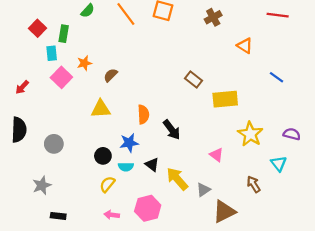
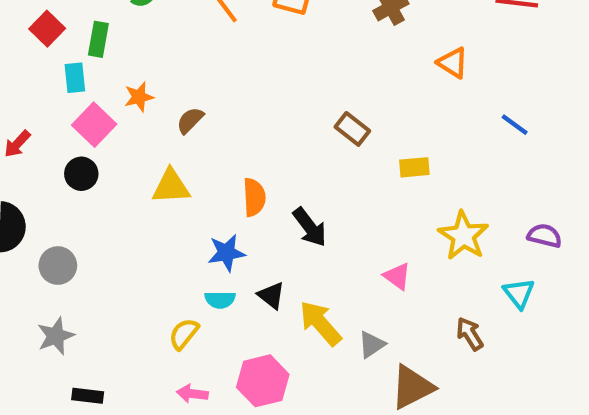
yellow rectangle: (225, 99) -> (414, 167), size x0.6
gray circle: (54, 144) -> (58, 266), moved
black circle: (103, 156) -> (81, 174), moved

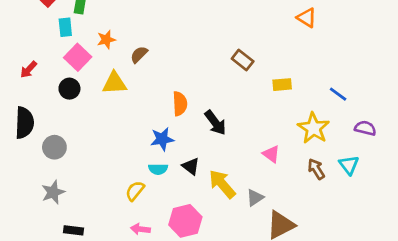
blue line: (515, 125) -> (338, 94), moved
yellow triangle: (171, 187) -> (114, 83), moved
brown arrow: (470, 334) -> (316, 169), moved

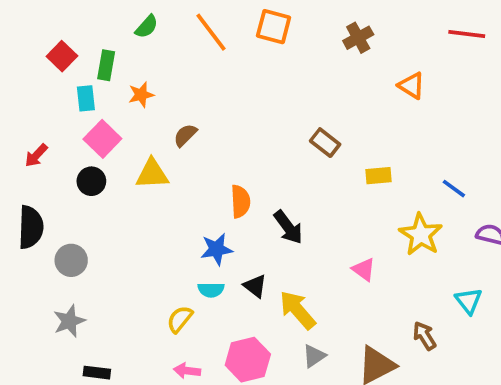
orange star: (106, 40) -> (141, 95), moved
cyan triangle: (349, 165) -> (469, 301), moved
brown arrow: (316, 169) -> (424, 336), moved
gray triangle: (255, 198) -> (314, 356), moved

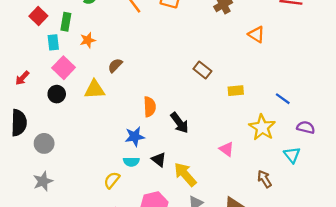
cyan triangle: (469, 301) -> (292, 155), moved
brown arrow: (424, 336) -> (264, 179), moved

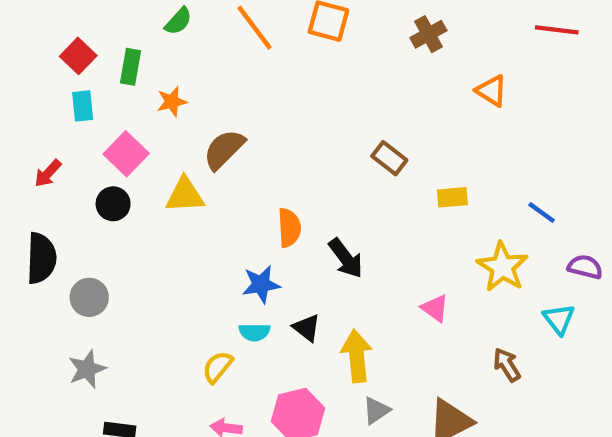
cyan rectangle: (53, 42) -> (83, 106), moved
brown semicircle: (115, 65) -> (224, 149), size x1.5
yellow arrow: (185, 174) -> (357, 356), turned 35

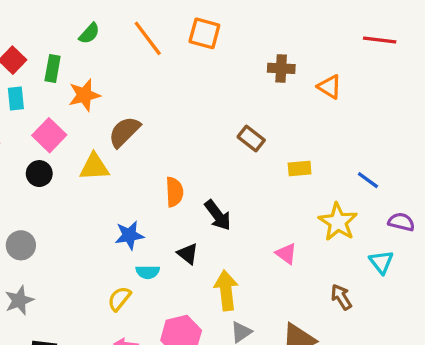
brown cross: (428, 34) -> (281, 68), moved, turned 32
orange star: (172, 102) -> (84, 95), size x1.4
blue star: (261, 284) -> (129, 235), moved
black triangle: (307, 328) -> (188, 254), moved

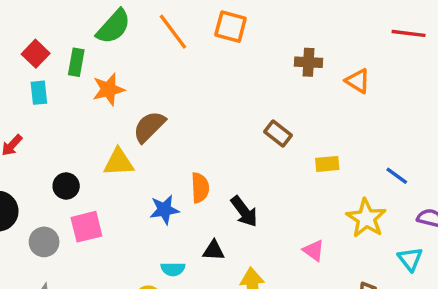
green semicircle: (89, 33) -> (114, 27), size x1.6
pink square: (49, 135) -> (86, 227), moved, turned 32
black circle: (39, 174) -> (66, 186), moved
blue star: (129, 235) -> (164, 210), moved
black triangle: (188, 254) -> (214, 250), turned -35

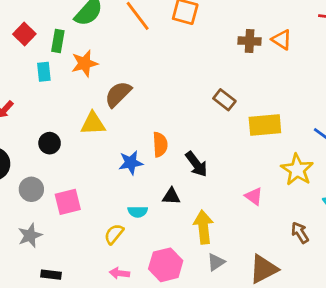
orange triangle: (358, 81) -> (282, 40), moved
cyan rectangle: (39, 93) -> (44, 72), moved
yellow rectangle: (327, 164) -> (265, 125), size x1.6
pink square: (86, 227) -> (68, 202), moved

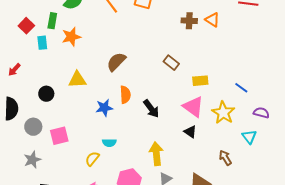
red square: (24, 34) -> (26, 26), moved
brown semicircle: (118, 94) -> (116, 62), moved
yellow rectangle: (265, 125) -> (200, 81), size x0.7
black triangle: (171, 196) -> (190, 132), moved, turned 32
pink triangle: (254, 196) -> (193, 107), moved, size x1.6

